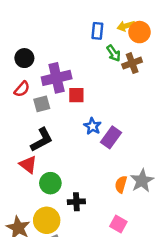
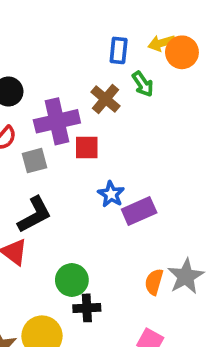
brown cross: (132, 63) -> (105, 99), moved, turned -30
purple rectangle: (111, 137) -> (139, 211), turned 30
green circle: (50, 183) -> (72, 280), moved

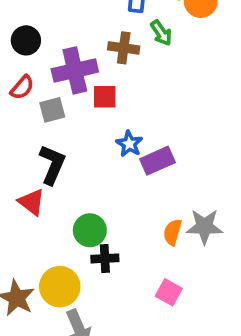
brown cross: (105, 99) -> (124, 48), turned -32
black L-shape: (35, 215) -> (52, 164), turned -39
gray star: (186, 276) -> (204, 226), turned 30

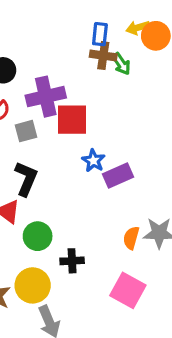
brown cross: (124, 48) -> (103, 56), moved
red square: (105, 97) -> (72, 120), size x1.5
green circle: (90, 230) -> (38, 236), moved
pink square: (169, 292) -> (128, 290), size x1.5

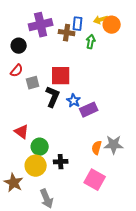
brown cross: (103, 56) -> (67, 33), moved
green arrow: (121, 64) -> (91, 42), turned -136
purple cross: (46, 97) -> (41, 25), moved
black L-shape: (26, 179) -> (53, 97), moved
yellow circle: (33, 285) -> (36, 166), moved

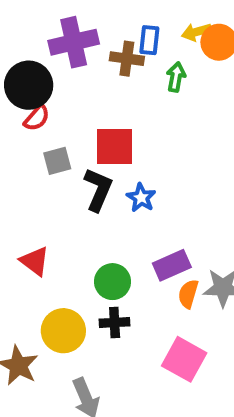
black circle: (19, 46) -> (29, 85), size x1.5
red semicircle: (17, 71) -> (37, 118), moved
purple rectangle: (89, 110) -> (172, 265), moved
green circle: (40, 147) -> (112, 282), moved

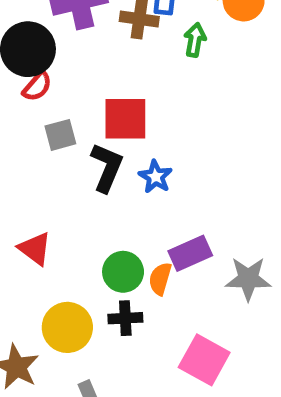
orange semicircle: (188, 294) -> (160, 279), moved

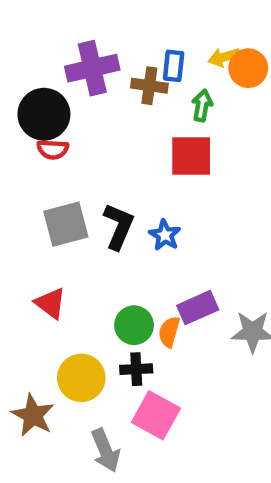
red semicircle: (37, 86) -> (53, 149), turned 52
red square: (125, 119) -> (191, 156), moved
gray square: (60, 135) -> (66, 224), moved, size x1.5
pink square: (204, 360) -> (156, 415), moved

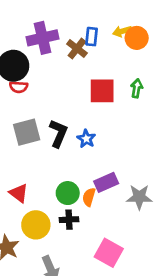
brown cross: (149, 86) -> (77, 49), turned 30
green arrow: (202, 105) -> (137, 88), moved
red triangle: (51, 303) -> (19, 193), moved
pink square: (156, 415) -> (109, 253), moved

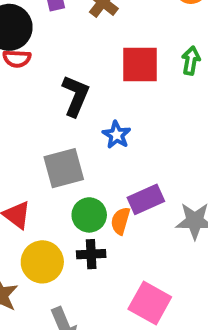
gray square: (27, 132) -> (64, 168), moved
black L-shape: (58, 133) -> (75, 96), moved

